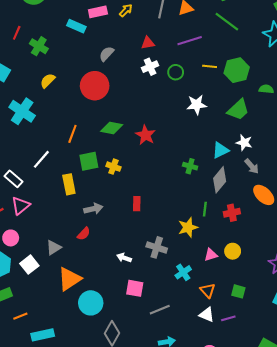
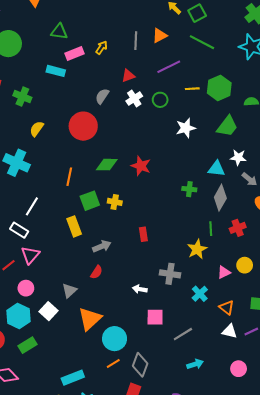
gray semicircle: (107, 54) -> (102, 96), moved
cyan triangle: (220, 150) -> (216, 169), turned 42
white line: (41, 159) -> (32, 206), moved
orange line: (20, 316) -> (113, 363), moved

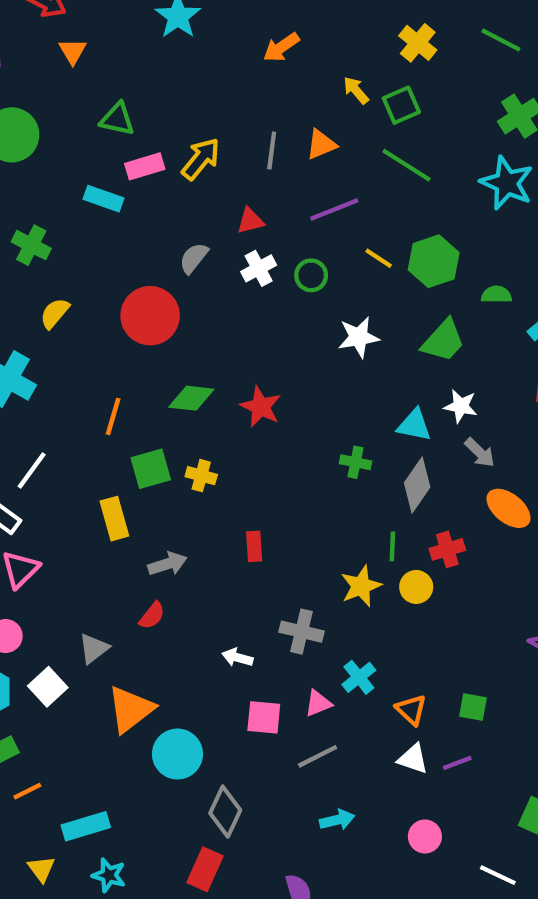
yellow arrow: (102, 48) -> (201, 159), size x1.5
yellow line: (192, 89) -> (379, 258), turned 32
yellow circle: (245, 265) -> (416, 587), moved
pink triangle: (224, 272) -> (318, 703), moved
orange line: (113, 363) -> (27, 791), moved

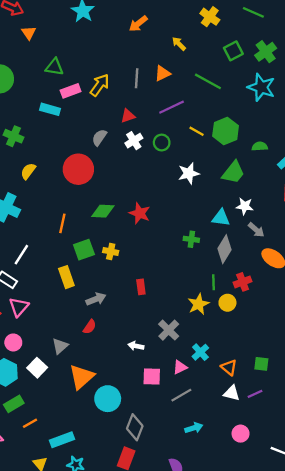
green square: (401, 105) -> (233, 51), moved
gray cross: (301, 632) -> (169, 330), turned 35

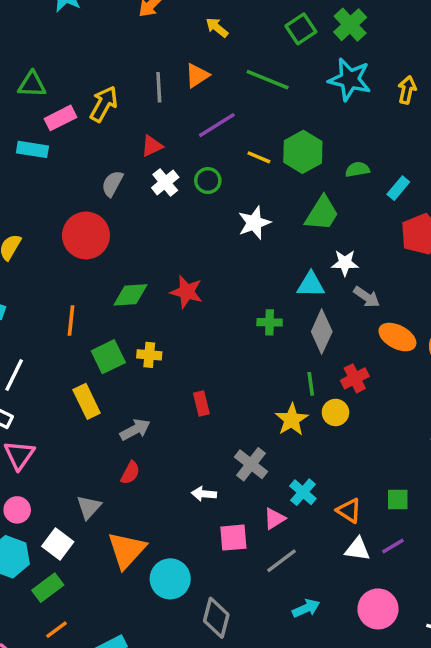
green rectangle: (14, 404) -> (48, 588), moved
pink circle: (241, 434) -> (378, 609), size x1.5

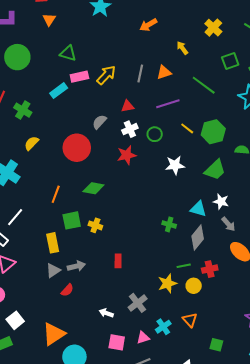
cyan rectangle: (32, 149) -> (59, 91), turned -60
red star: (187, 292) -> (127, 155), moved, turned 30
green line: (311, 384) -> (184, 266), turned 72
gray triangle: (89, 507) -> (53, 270), moved
orange triangle: (349, 511) -> (190, 320), moved

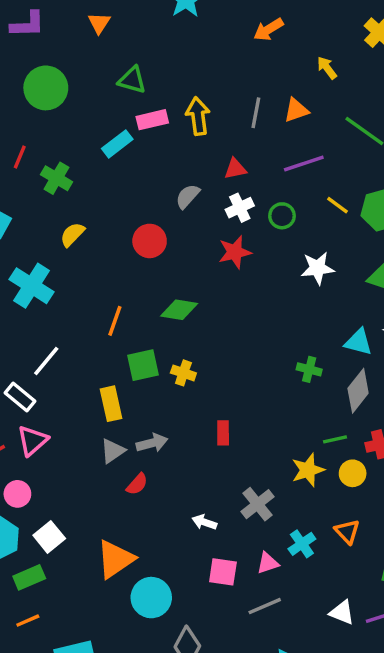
yellow arrow: (106, 75) -> (198, 116), turned -50
red circle: (77, 148) -> (150, 241), size x0.7

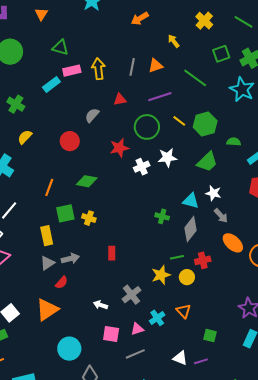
white cross: (240, 208) -> (142, 167), moved
green circle: (282, 216) -> (147, 127), size x1.6
orange triangle: (115, 559) -> (47, 310), moved

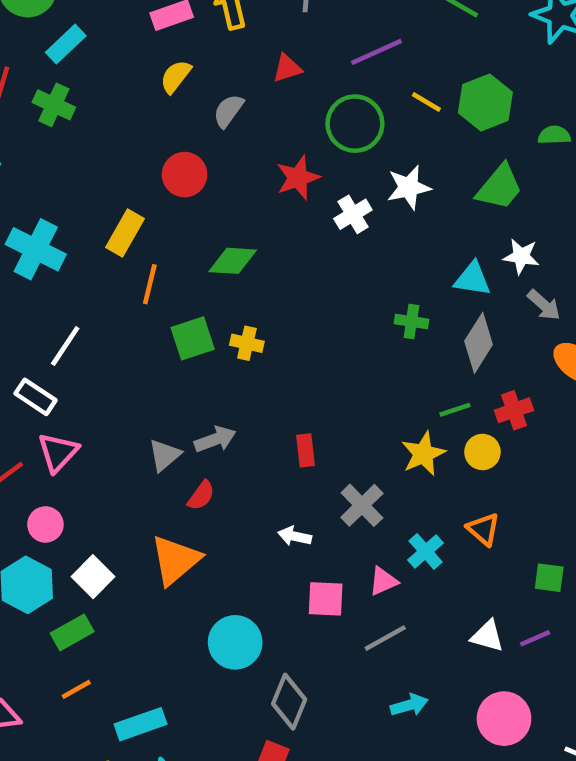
cyan rectangle: (51, 85) -> (66, 44), moved
yellow semicircle: (25, 137) -> (176, 77), moved
yellow rectangle: (47, 236) -> (125, 233), moved, turned 48
red rectangle: (112, 253) -> (305, 450), moved

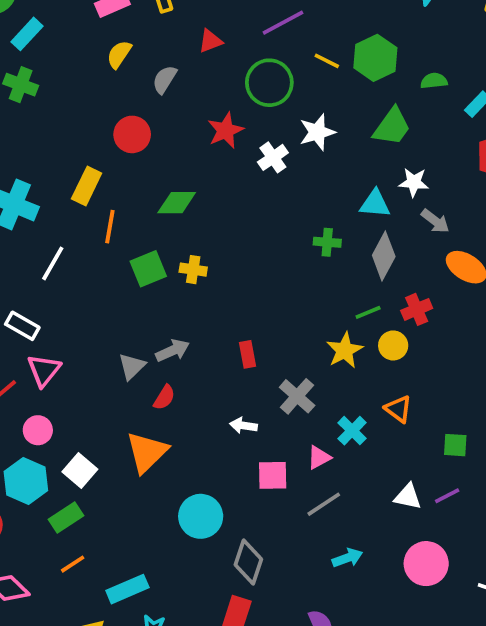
white line: (65, 346) -> (53, 263), moved

